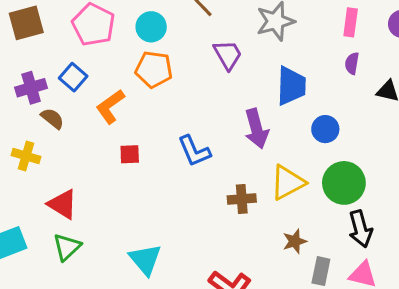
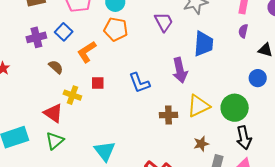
brown semicircle: (52, 118) -> (56, 67), moved
blue circle: (325, 129) -> (258, 78), moved
yellow cross: (26, 156) -> (72, 95), moved

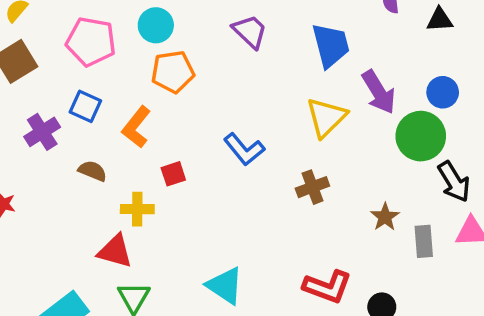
purple arrow: (180, 70) -> (379, 92), moved
blue circle: (258, 78) -> (443, 92), moved
yellow triangle: (198, 106) -> (326, 117), moved

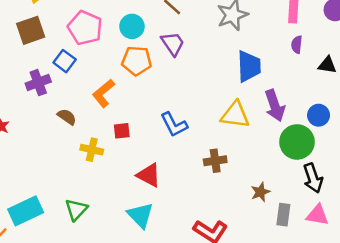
purple trapezoid: (250, 31) -> (173, 44), moved
blue square: (85, 106) -> (65, 61), moved
yellow triangle: (326, 117) -> (235, 115), turned 40
red triangle: (115, 251) -> (149, 175), moved

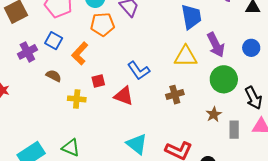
blue square: (65, 61) -> (54, 41), moved
green circle: (297, 142) -> (224, 79), moved
red triangle: (149, 175) -> (124, 96), moved
green triangle: (76, 210) -> (71, 148), turned -42
cyan triangle: (140, 215) -> (137, 144), moved

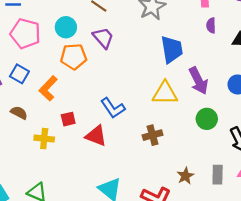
green circle: (224, 79) -> (207, 119), size x0.7
brown star: (214, 114) -> (185, 176), moved

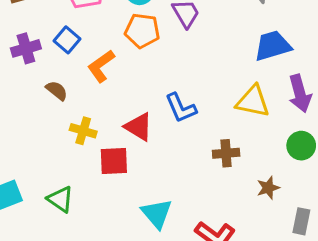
blue trapezoid: (172, 49) -> (273, 46), turned -108
red square: (68, 119) -> (114, 161), moved, size x1.5
red triangle: (96, 136) -> (139, 127), moved
brown star: (185, 176) -> (268, 188), moved

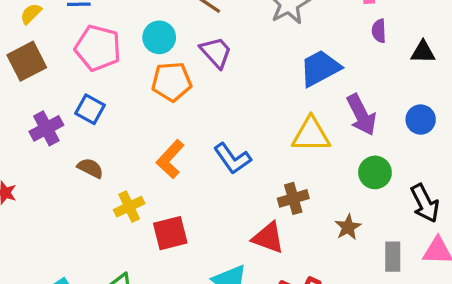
orange L-shape: (101, 66) -> (170, 159), moved
red triangle: (139, 127) -> (268, 238), moved
yellow cross: (83, 131) -> (129, 207), turned -30

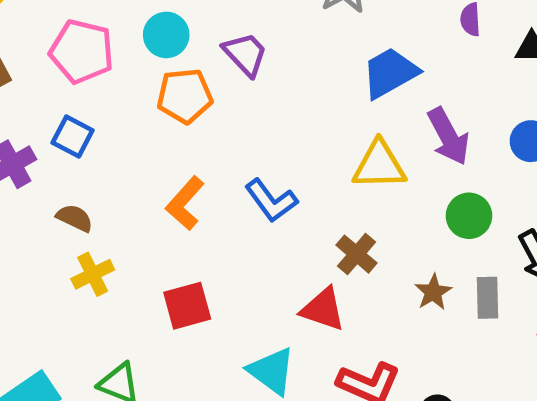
brown cross: (293, 198) -> (357, 254), turned -32
yellow cross: (129, 207) -> (93, 274), moved
gray rectangle: (393, 257) -> (488, 298), moved

